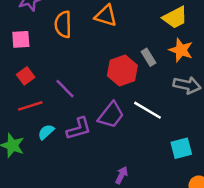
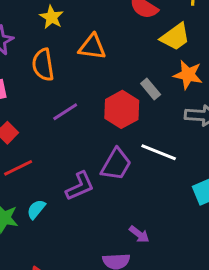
purple line: (65, 89) -> (65, 112), moved, turned -70
cyan semicircle: (46, 132) -> (36, 209), moved
purple arrow: (122, 175) -> (139, 234), turned 108

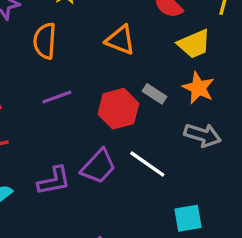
orange triangle: (92, 47) -> (120, 40), moved
gray rectangle: (151, 89) -> (154, 94), turned -30

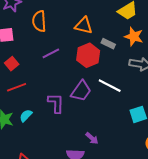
orange triangle: (120, 40) -> (84, 26), moved
purple L-shape: (54, 181) -> (56, 103), turned -70

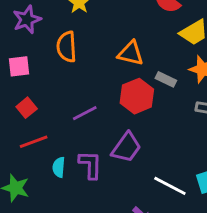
purple line: (51, 53) -> (85, 113), moved
white line: (110, 86) -> (170, 186), moved
cyan semicircle: (26, 116) -> (59, 167), moved, turned -40

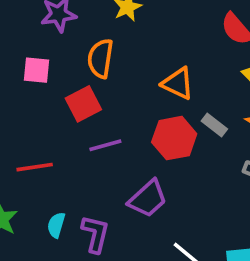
red square: (27, 108) -> (83, 104), moved, size x1.4
purple L-shape: (90, 165) -> (95, 234), moved
cyan semicircle: (59, 167) -> (56, 225), moved

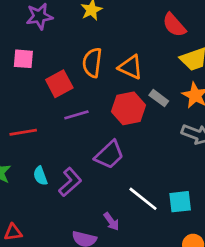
orange semicircle: (100, 58) -> (92, 63), moved
cyan semicircle: (56, 225) -> (40, 176), turned -36
purple L-shape: (95, 234) -> (70, 182), turned 36

